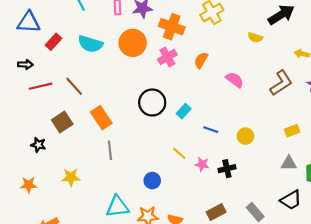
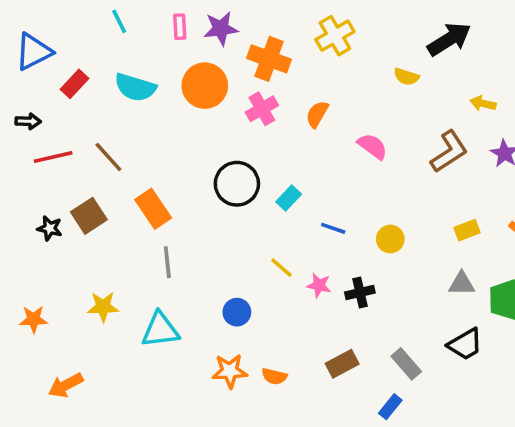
blue triangle: (29, 22) -> (34, 52), turned -30
black star: (38, 145) -> (50, 228), moved
cyan triangle: (118, 207) -> (160, 330), moved

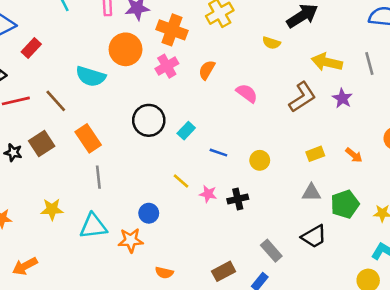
cyan semicircle: (135, 87) -> (91, 76), moved
yellow arrow: (483, 103) -> (327, 62), size x1.6
brown rectangle: (342, 364) -> (224, 271), moved
orange star: (230, 371) -> (131, 240), moved
orange semicircle: (274, 376) -> (164, 273), moved

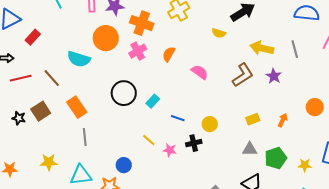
orange arrow: (354, 155) -> (283, 120), turned -104
black cross: (238, 199) -> (194, 143), moved

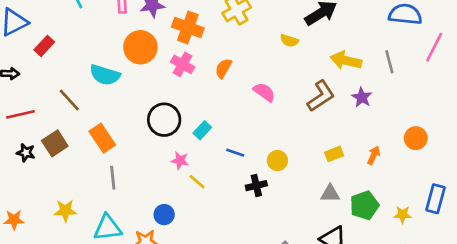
pink cross: (138, 51) -> (183, 64), turned -30
red line: (21, 78) -> (21, 114), moved
pink star: (170, 150) -> (180, 161), moved

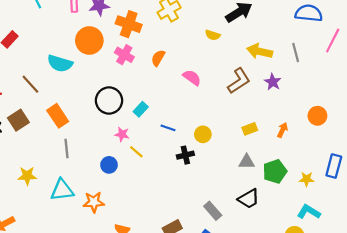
blue circle: (164, 215) -> (109, 165), moved

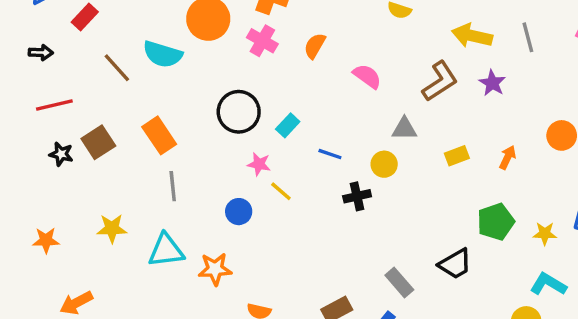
brown line: (30, 84) -> (117, 68), moved
gray triangle: (247, 162) -> (404, 129), moved

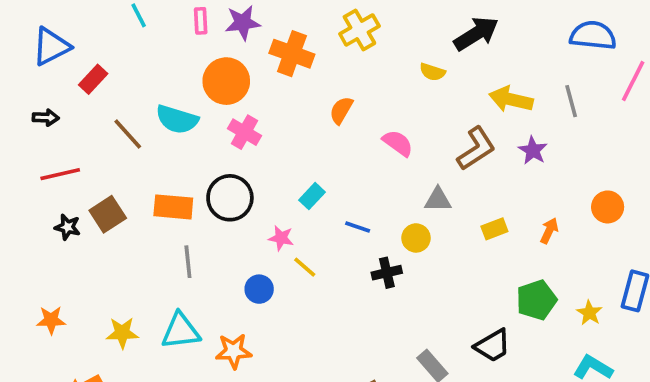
pink cross: (262, 41) -> (244, 132), moved
black circle: (239, 112) -> (230, 198), moved
orange rectangle: (159, 135) -> (173, 207), turned -51
yellow star: (112, 228) -> (122, 333), moved
yellow star: (545, 234) -> (589, 313), turned 30

